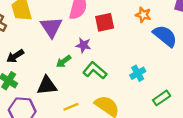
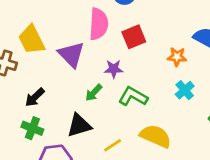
orange star: (143, 15) -> (177, 57), moved

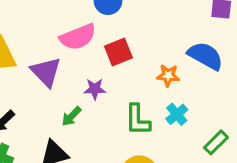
pink semicircle: (99, 24) -> (78, 37), turned 64
green L-shape: (133, 97) -> (138, 120), moved, turned -120

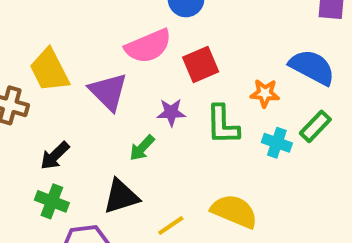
cyan cross: (177, 114) -> (277, 143), turned -30
green L-shape: (138, 120) -> (223, 125), moved
green rectangle: (216, 142) -> (315, 126), moved

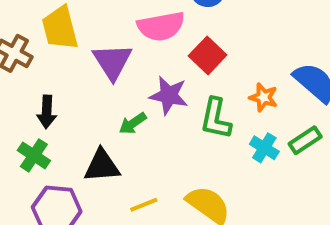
red square: (201, 64) -> (208, 55), turned -36
purple star: (171, 112) -> (169, 95), size x1.4
black arrow: (55, 156) -> (47, 112), turned -56

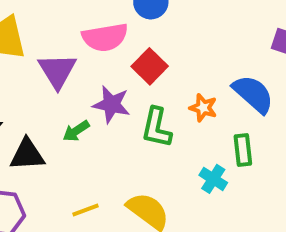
green rectangle: (305, 140) -> (243, 150), turned -64
cyan cross: (264, 148) -> (213, 179), moved
black triangle: (102, 166) -> (27, 155), moved

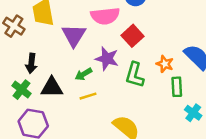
green rectangle: (243, 150) -> (177, 87), moved
cyan cross: (213, 179) -> (193, 113), moved
yellow line: (85, 210) -> (88, 96), moved

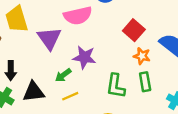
red square: (132, 36) -> (134, 30), moved
green L-shape: (135, 75) -> (116, 86), moved
green rectangle: (177, 87) -> (145, 82), moved

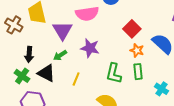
green arrow: (63, 75) -> (60, 55), moved
black triangle: (34, 92) -> (46, 73), turned 30
yellow line: (70, 96) -> (76, 79), turned -48

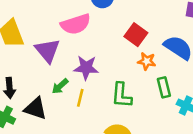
green arrow: (60, 55) -> (60, 86), moved
green rectangle: (138, 72) -> (164, 87), moved
yellow line: (76, 79) -> (80, 98), moved

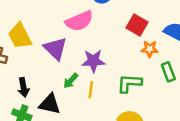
green L-shape: (122, 95) -> (129, 83), turned 95

